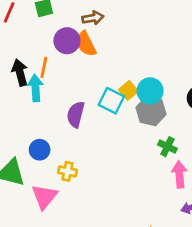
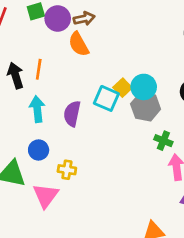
purple circle: (67, 41) -> (58, 18), moved
cyan arrow: (35, 88) -> (37, 109), moved

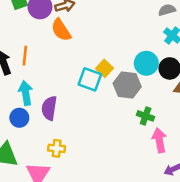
cyan circle: (144, 87) -> (146, 63), moved
purple semicircle: (72, 114) -> (49, 108), moved
blue circle: (39, 150) -> (19, 118), moved

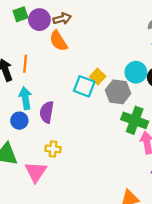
green cross: (146, 116) -> (135, 120), size x1.6

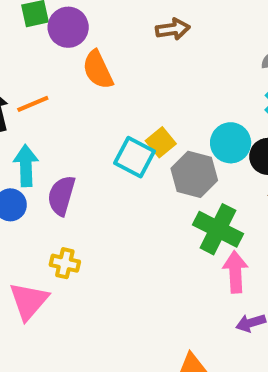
brown arrow: (62, 19) -> (173, 29), moved
orange line: (25, 64) -> (33, 104), turned 54

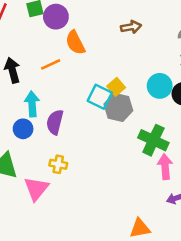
brown arrow: (173, 29) -> (131, 27), moved
orange line: (33, 104) -> (51, 64), moved
gray hexagon: (194, 174) -> (118, 107), moved

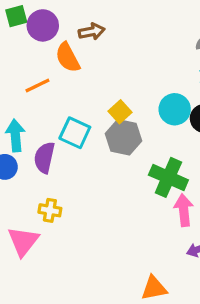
brown arrow: (131, 27) -> (92, 32), moved
cyan square: (100, 97) -> (75, 133), moved

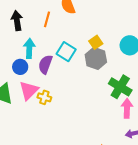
orange line: (37, 85) -> (47, 19), turned -56
pink triangle: (23, 241) -> (29, 90), moved

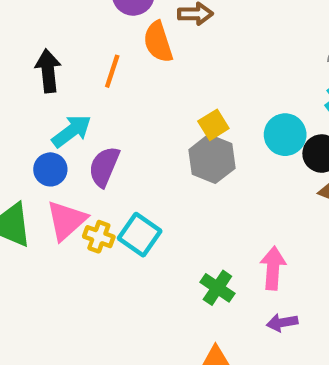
cyan arrow: (29, 48) -> (72, 131), turned 48
cyan square: (66, 52) -> (140, 235), moved
green cross: (120, 87) -> (217, 288), moved, size x0.7

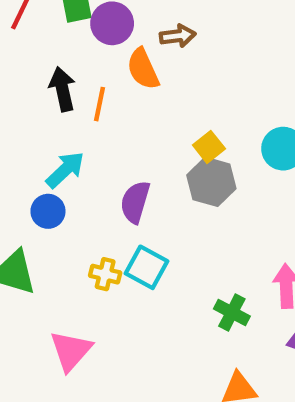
black arrow: (48, 71) -> (62, 89), moved
purple semicircle: (104, 167) -> (135, 202), moved
pink triangle: (66, 220) -> (71, 351), moved

